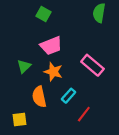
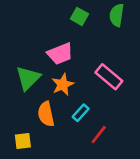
green square: (44, 14) -> (79, 16), moved
green triangle: (24, 66) -> (28, 78), size x1.5
orange star: (53, 72) -> (63, 84), turned 30

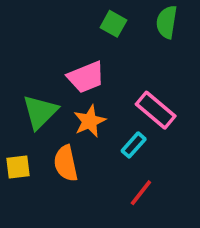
cyan rectangle: (81, 113) -> (134, 145), moved
yellow square: (23, 141) -> (18, 167), moved

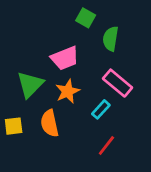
green semicircle: (167, 22) -> (111, 39), moved

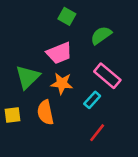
green square: (86, 18) -> (67, 16), moved
green semicircle: (111, 39) -> (101, 35), turned 45
orange star: (68, 91) -> (62, 83), turned 30

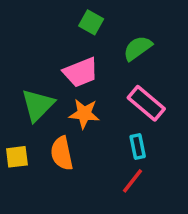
cyan rectangle: (92, 100) -> (138, 146), moved, turned -54

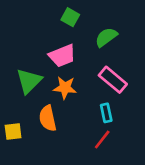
yellow square: (17, 157) -> (13, 132), moved

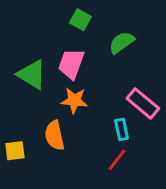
pink trapezoid: (62, 56) -> (71, 64), turned 132
pink rectangle: (113, 80) -> (143, 103), moved
green triangle: (29, 81) -> (32, 75), moved, turned -44

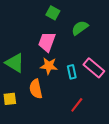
green triangle: (32, 75) -> (15, 63), moved
cyan rectangle: (122, 129) -> (72, 72), moved

